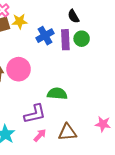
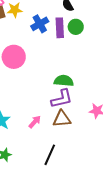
green semicircle: (57, 94) -> (64, 81), moved
purple L-shape: (35, 114) -> (62, 99), moved

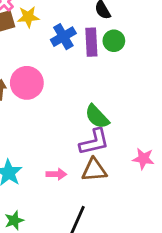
green semicircle: (64, 81) -> (97, 117), turned -138
pink arrow: (35, 122) -> (56, 174), turned 48

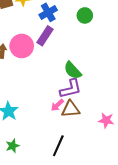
purple rectangle: (91, 42) -> (45, 36), moved, turned 36
pink star: (143, 159) -> (106, 120), moved
pink arrow: (56, 174) -> (57, 105), moved, turned 136

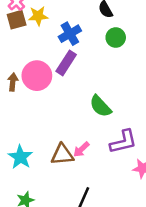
purple L-shape: (71, 89) -> (123, 142), moved
brown triangle: (71, 109) -> (62, 154), moved

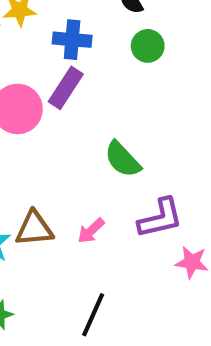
blue cross: (70, 34) -> (72, 40), turned 35
brown triangle: (62, 154) -> (34, 229), moved

